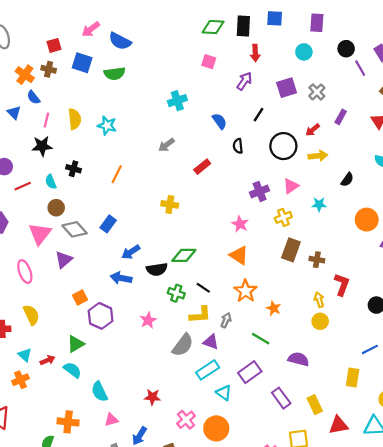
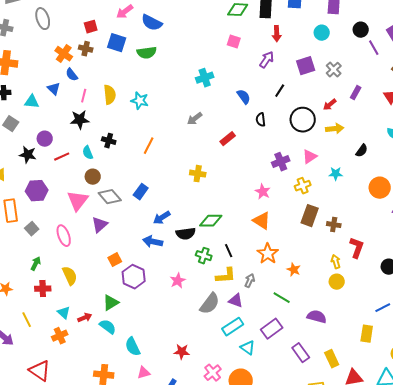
black line: (203, 288) -> (229, 251), turned 32

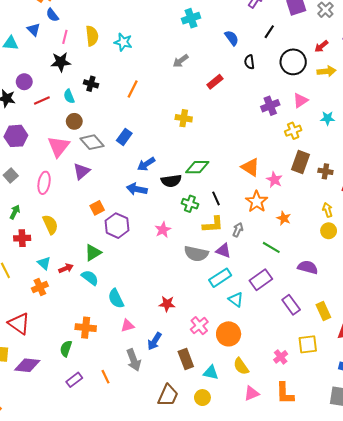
pink star: (263, 192) -> (274, 180), moved
pink ellipse: (64, 236) -> (44, 183), turned 30
gray semicircle: (210, 304) -> (196, 254), turned 65

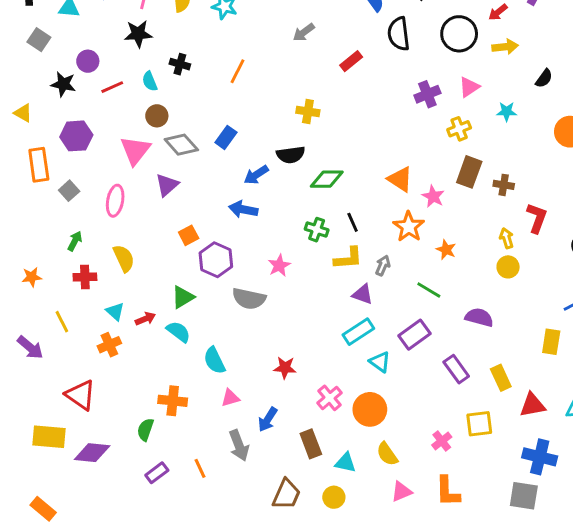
black semicircle: (249, 62) -> (399, 34), size x1.6
black semicircle: (171, 181) -> (291, 155), moved
gray semicircle: (196, 254) -> (249, 299), moved

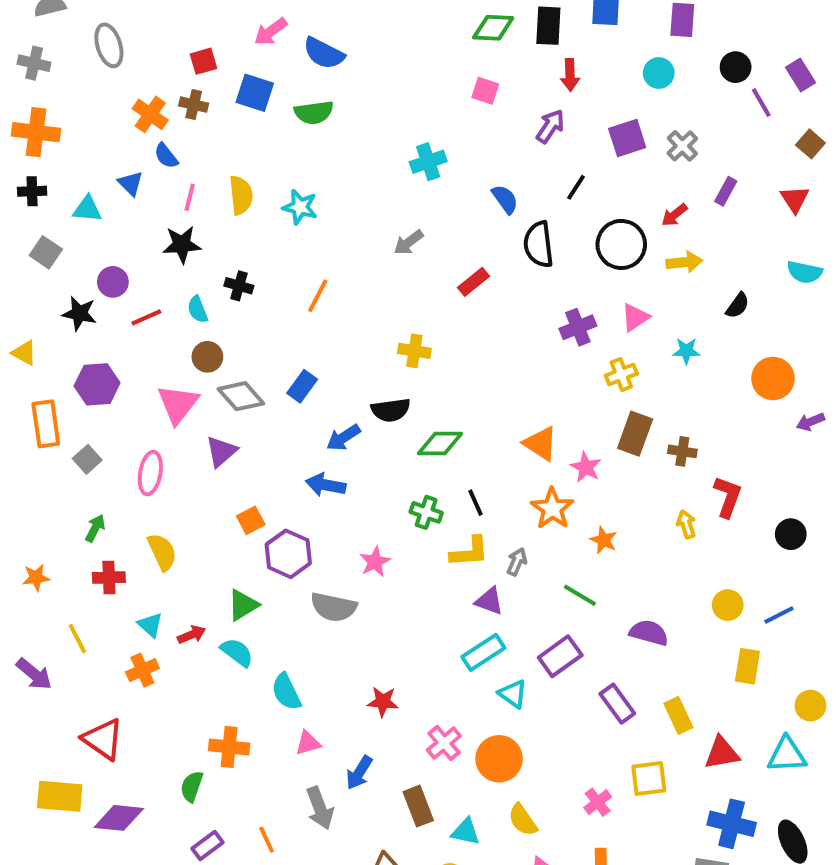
yellow circle: (508, 267) -> (728, 605), moved

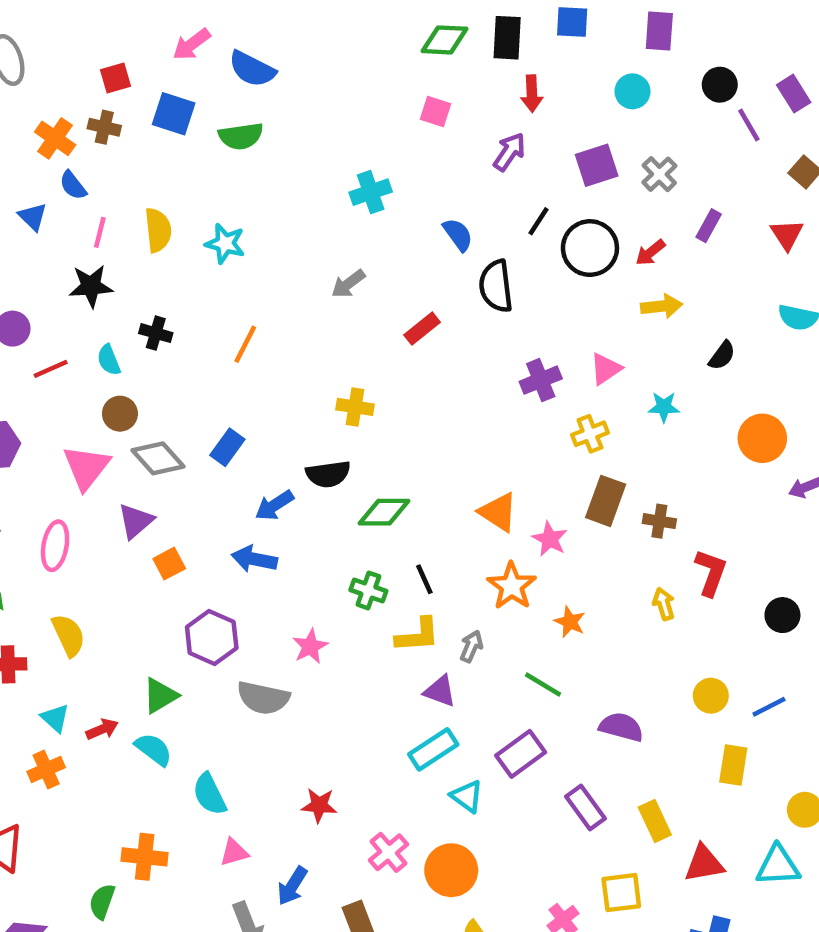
black circle: (621, 244) -> (590, 248), moved
orange square: (251, 520) -> (169, 564), moved

